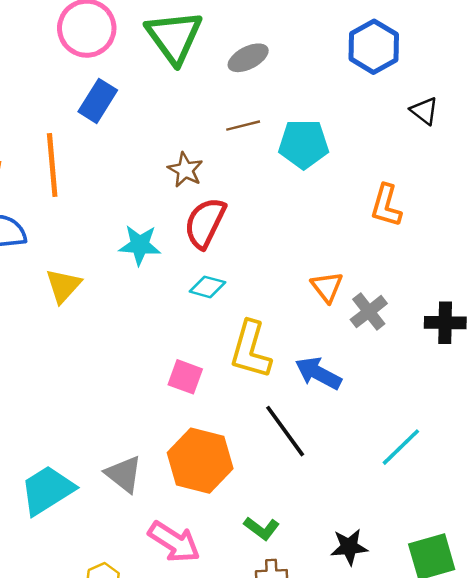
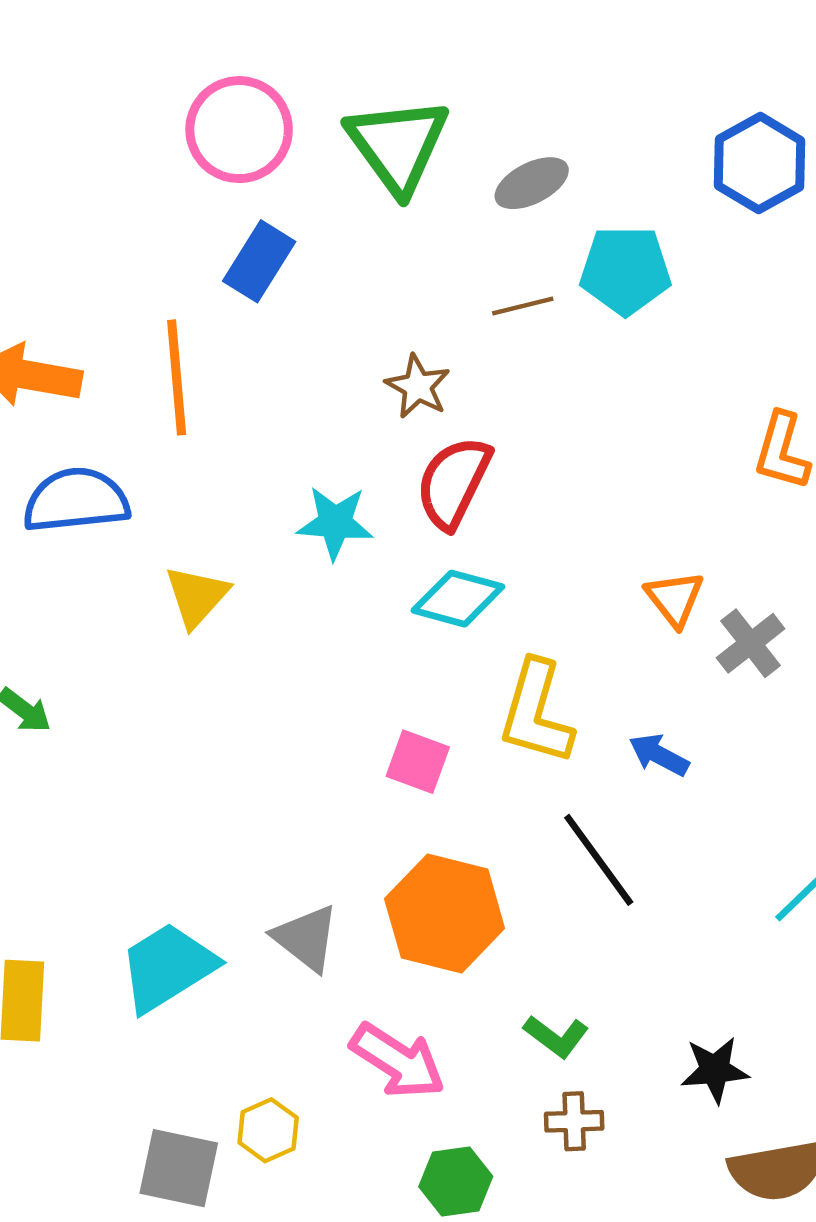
cyan pentagon: (304, 144) -> (625, 270), moved
cyan diamond: (207, 287) -> (458, 599), size x1.4
blue arrow: (318, 373) -> (659, 755), size x0.7

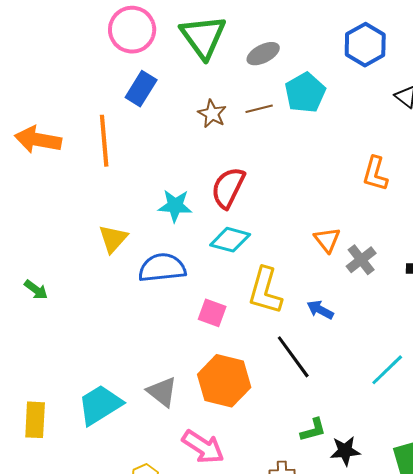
cyan pentagon: (625, 270) -> (305, 93), turned -30
brown star: (418, 386) -> (212, 114), moved
blue semicircle: (76, 500) -> (162, 268), moved
green L-shape: (556, 1036) -> (313, 430), moved, turned -52

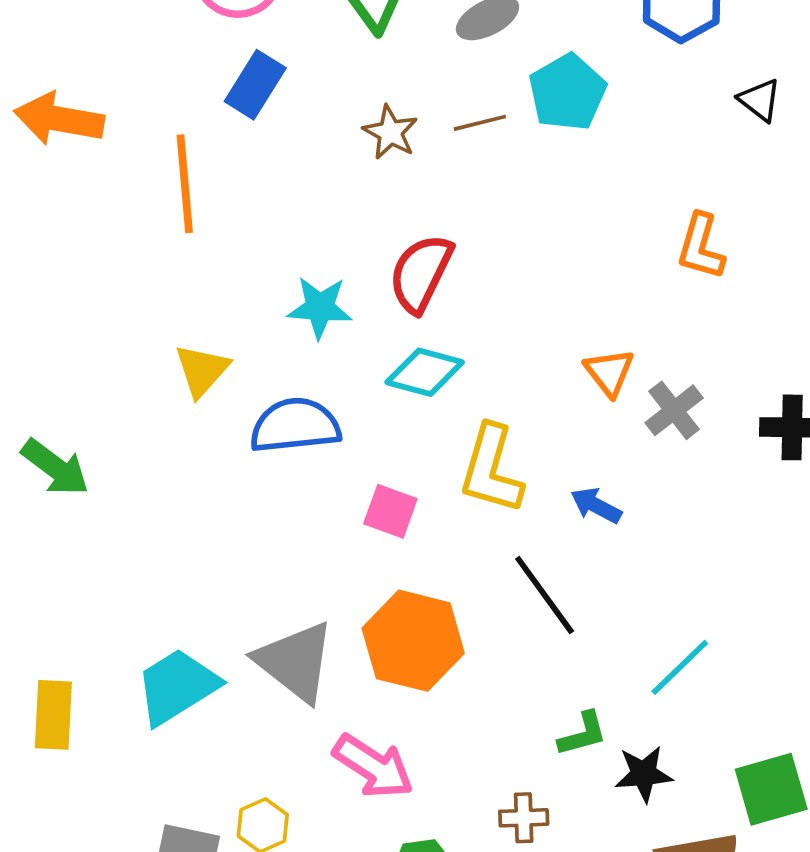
orange arrow: (38, 140) -> (59, 119), moved
green arrow: (36, 290) -> (55, 467), size x1.5
cyan line: (387, 370) -> (680, 667), moved
gray triangle: (162, 392) -> (295, 662), size x1.4

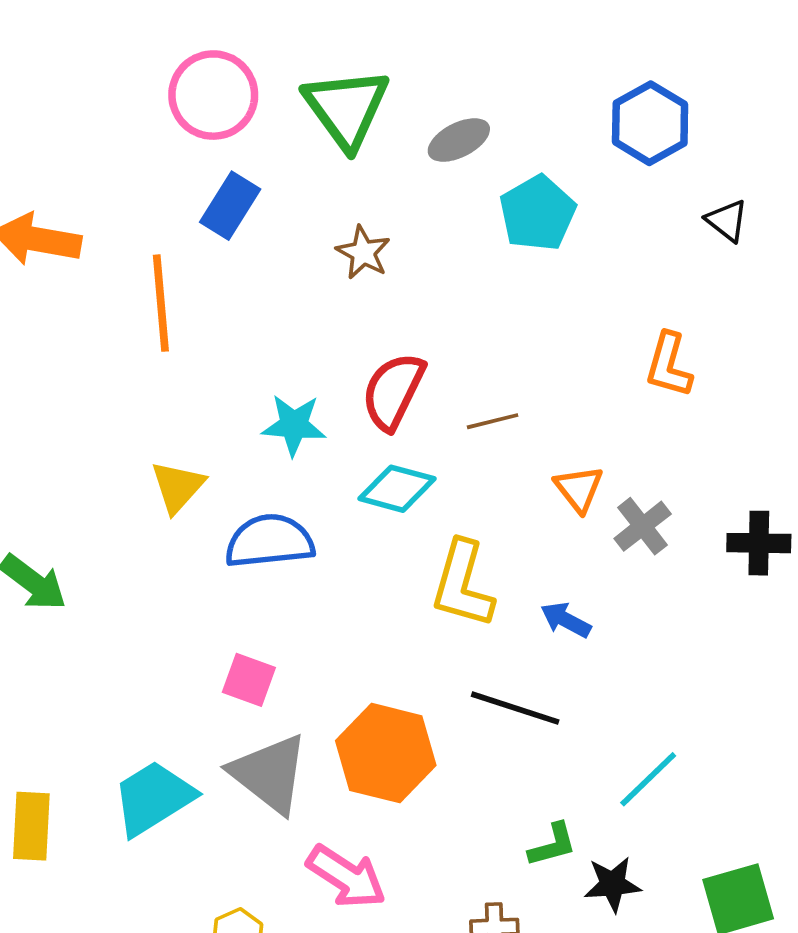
brown line: (480, 123) -> (493, 421), moved
pink square: (390, 511) -> (249, 680), moved
black line: (545, 595) -> (515, 708), turned -36

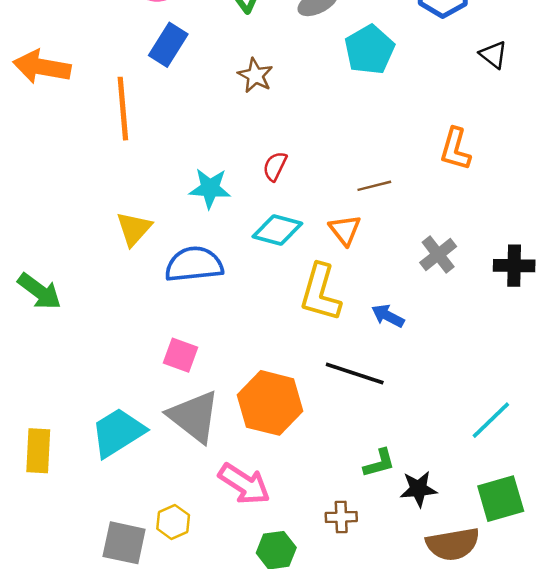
red semicircle: (393, 391) -> (275, 166), size x0.6
brown line: (493, 421) -> (374, 186), moved
orange triangle: (579, 489) -> (345, 230), moved
cyan line: (648, 779) -> (491, 420), moved

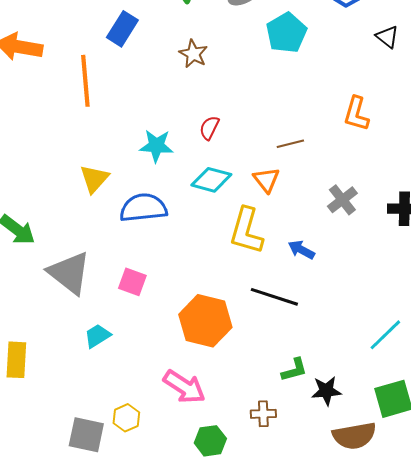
gray triangle: (194, 416) -> (69, 273), moved
cyan trapezoid: (118, 432) -> (97, 336), moved, size x0.6

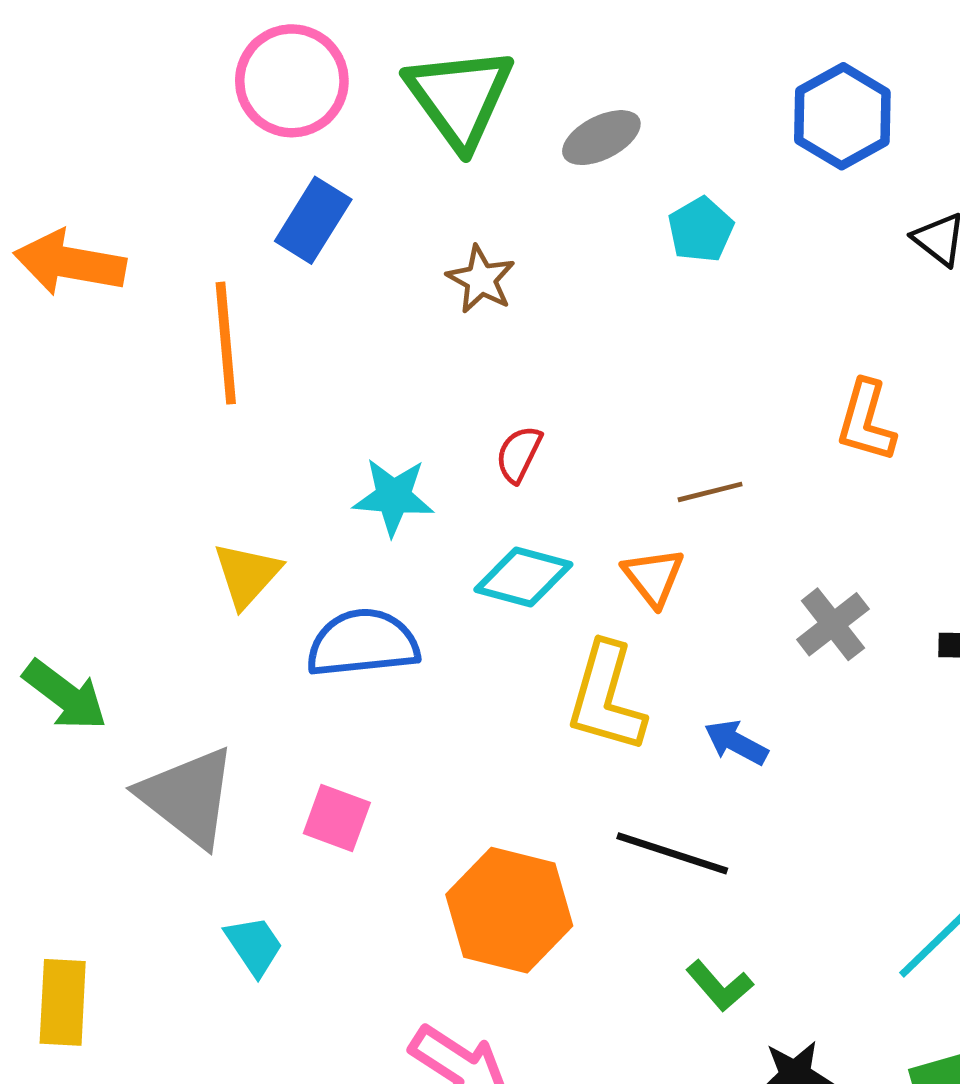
cyan pentagon: (286, 33) -> (701, 230), size x0.7
cyan trapezoid: (97, 336) -> (254, 946), turned 88
green L-shape: (294, 370) -> (720, 986), moved, turned 64

